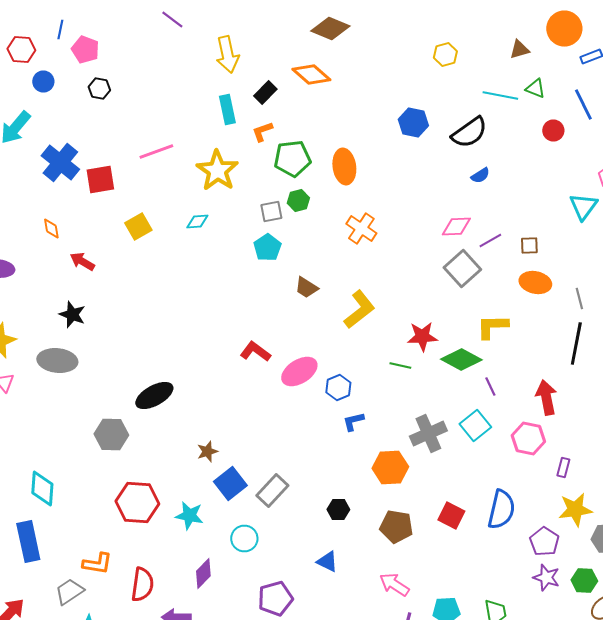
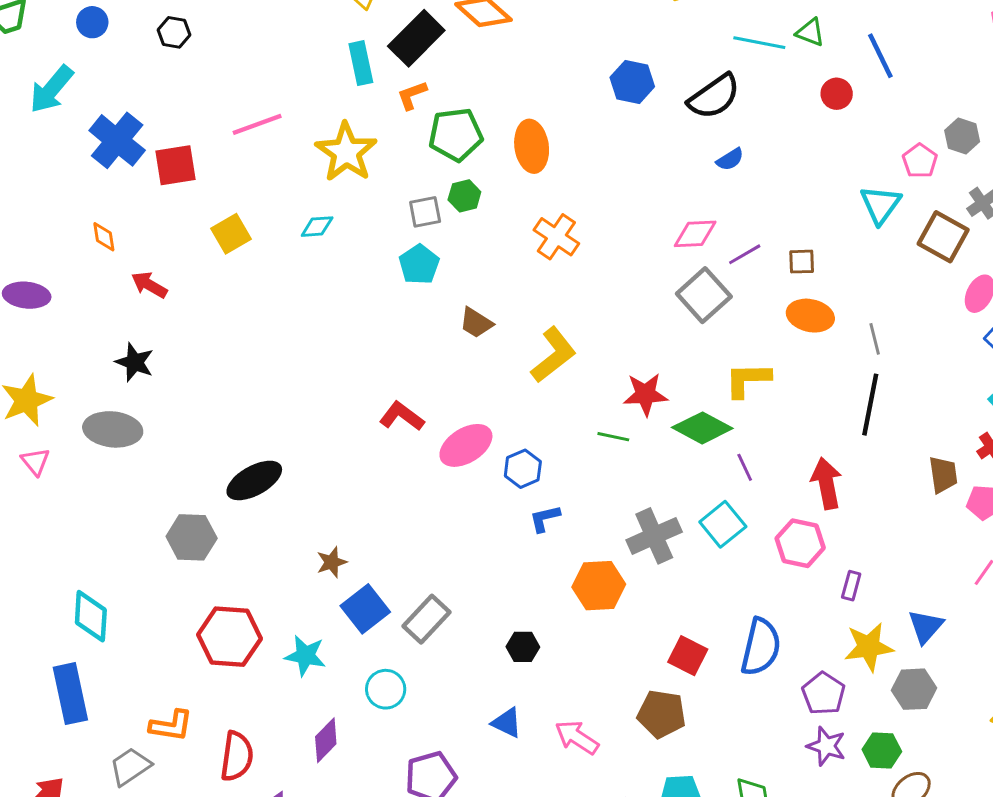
black rectangle: (265, 92) -> (416, 38), size x1.6
brown pentagon: (396, 526) -> (661, 714), moved
pink arrow: (394, 584) -> (577, 737), moved

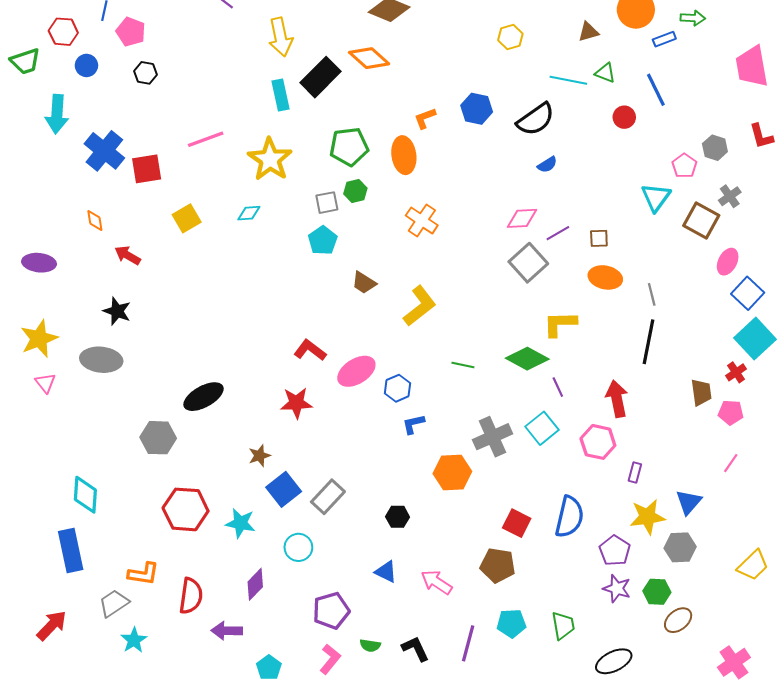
cyan arrow: (51, 89) -> (57, 114), turned -36
orange L-shape: (412, 95) -> (425, 118), moved
red star: (645, 394) -> (296, 403), moved

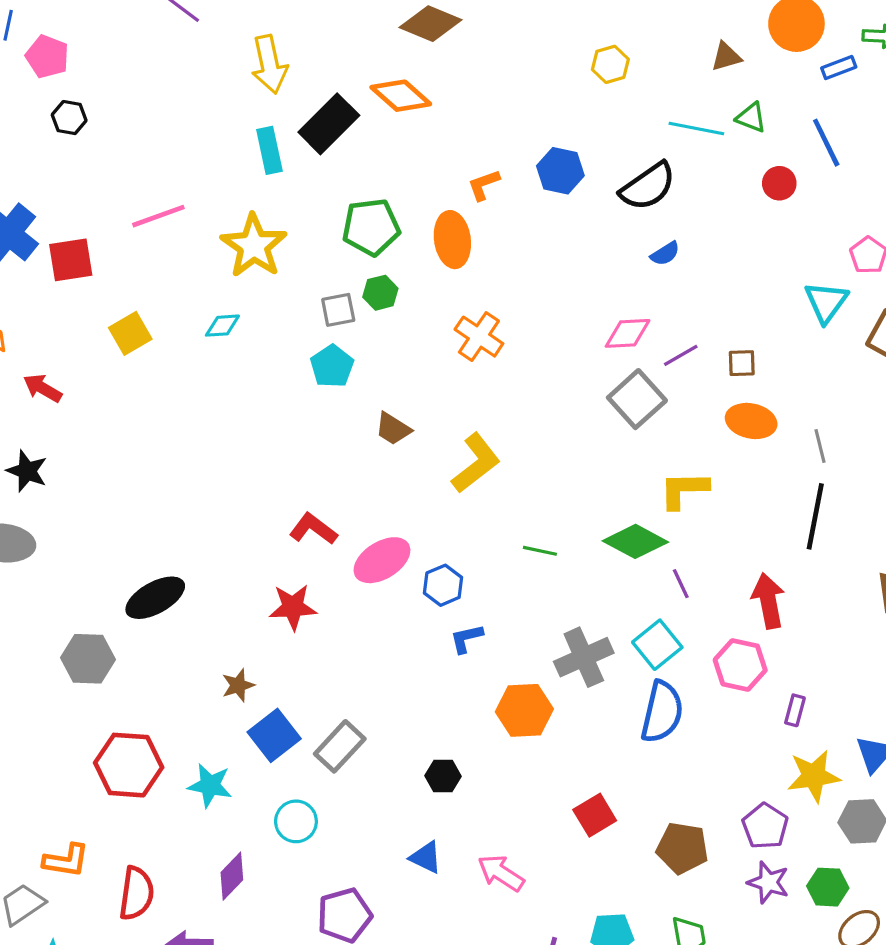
blue semicircle: (569, 517) -> (662, 712), moved
red square: (517, 523) -> (595, 815), moved, turned 32
brown pentagon: (498, 565) -> (682, 848), moved

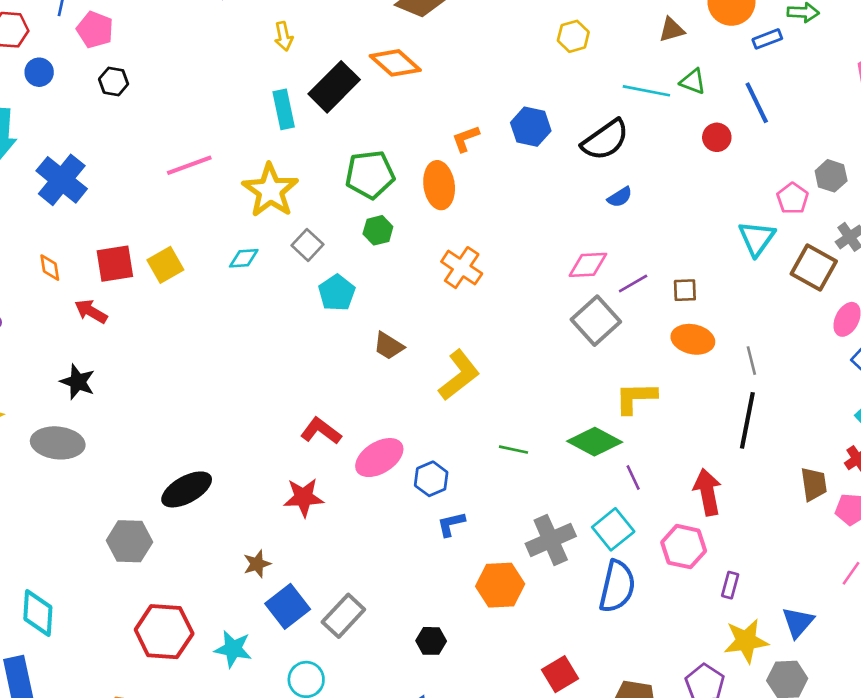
yellow arrow: (269, 64) -> (284, 36), size x0.6
red square: (71, 260) -> (115, 264), moved
gray square: (338, 310) -> (308, 245), moved, turned -36

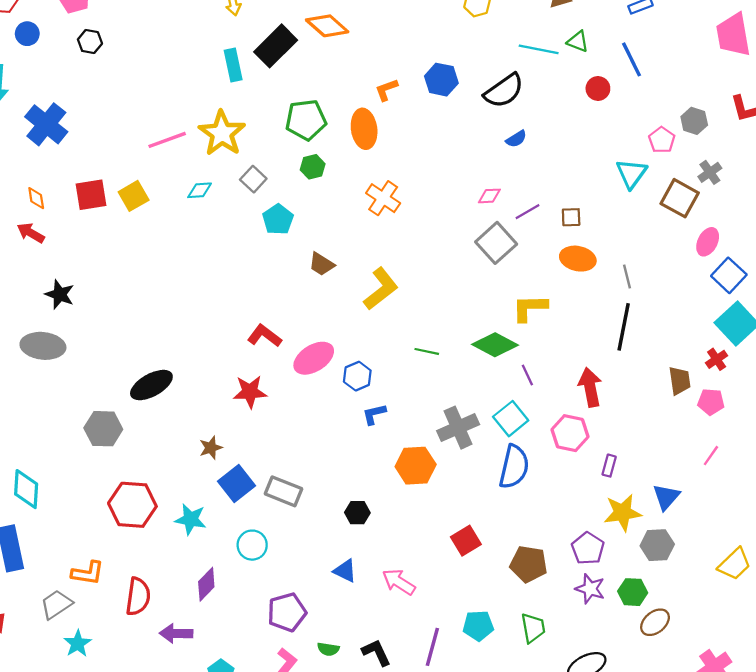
pink line: (189, 165) -> (167, 140), moved
pink diamond: (588, 265) -> (489, 196), size x0.7
red arrow: (91, 311) -> (31, 233), moved
gray rectangle: (343, 616) -> (284, 491), turned 69

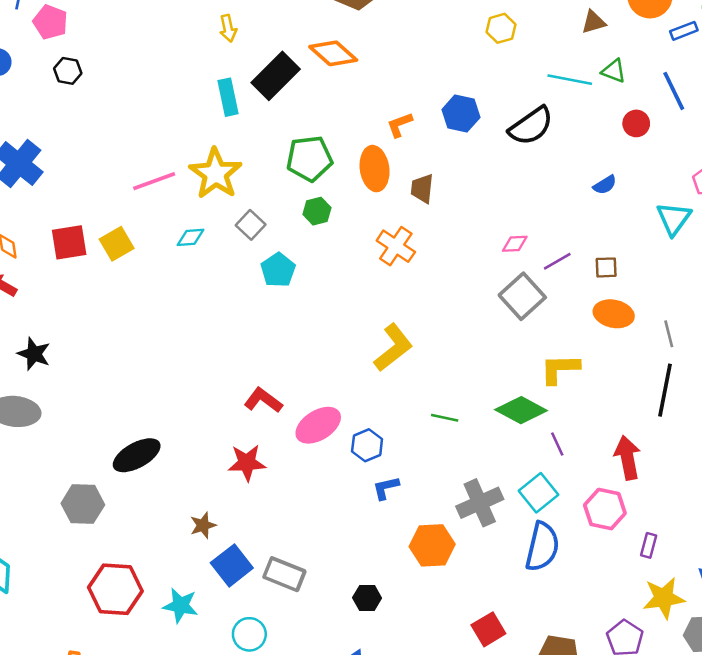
blue semicircle: (516, 139) -> (605, 185), moved
brown trapezoid: (322, 264) -> (422, 189), moved, turned 64

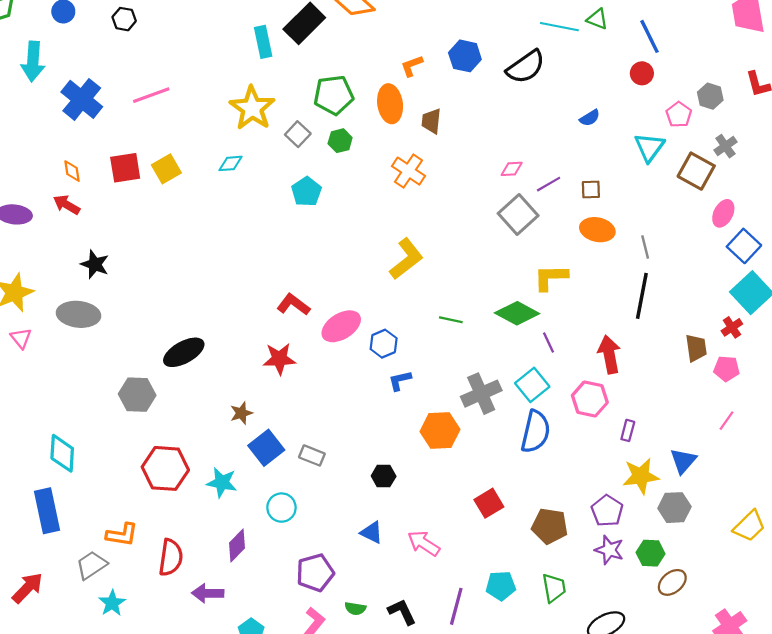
red circle: (636, 123) -> (642, 73), moved
pink line: (154, 181) -> (151, 95), moved
gray square: (251, 225) -> (298, 134), moved
gray rectangle: (284, 574) -> (312, 455), size x0.7

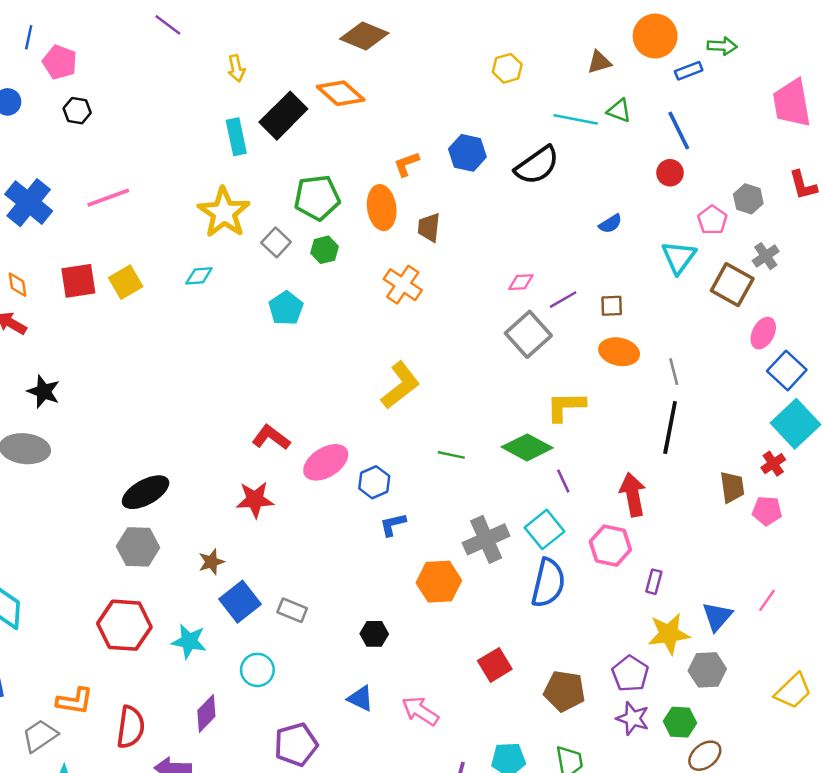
gray hexagon: (137, 395) -> (138, 547), moved
pink line: (727, 421) -> (767, 600), moved

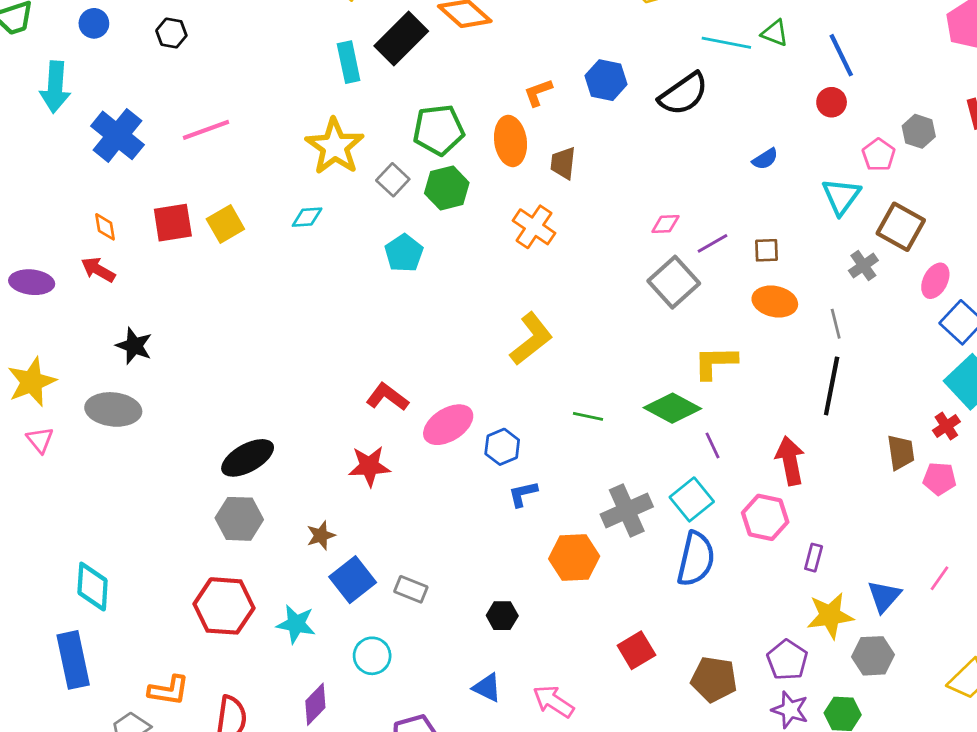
green hexagon: (324, 250) -> (447, 188), size x1.4
gray cross: (766, 256) -> (863, 266), moved

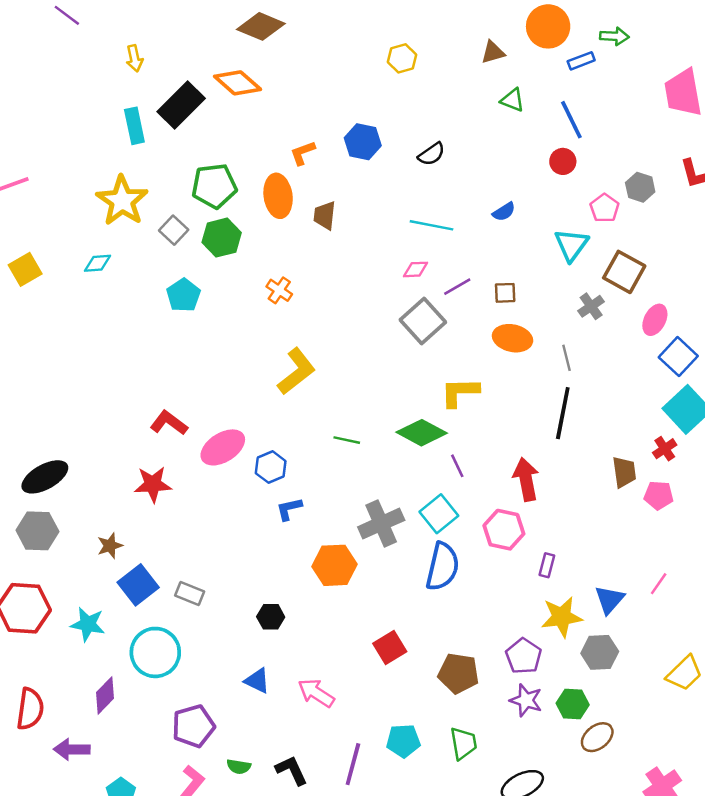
cyan line: (726, 43) -> (431, 225), moved
black semicircle: (683, 94) -> (431, 154), size x0.6
orange cross: (534, 227) -> (279, 290), moved, size x0.7
cyan circle: (372, 656) -> (155, 652), size x1.5

